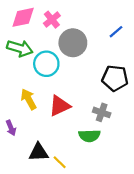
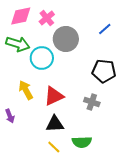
green semicircle: (89, 136) -> (82, 142), moved
black triangle: (39, 152) -> (55, 124), moved

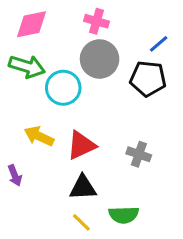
pink cross: (47, 18) -> (97, 21), moved, turned -35
black pentagon: (104, 71) -> (148, 79), moved
yellow arrow: (26, 90) -> (39, 136), turned -36

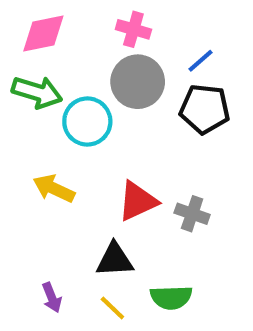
blue line: (159, 44) -> (200, 61), moved
red triangle: (81, 145) -> (138, 201), moved
purple arrow: (15, 175) -> (52, 297), moved

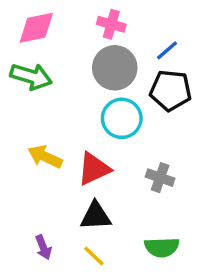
cyan circle: (87, 122) -> (122, 118), moved
red triangle: (138, 201) -> (94, 169), moved
green semicircle: (171, 297) -> (162, 247), moved

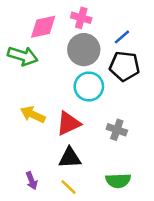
pink diamond: (36, 28) -> (43, 27), moved

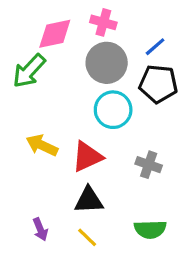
green arrow: (23, 56) -> (29, 71), turned 116

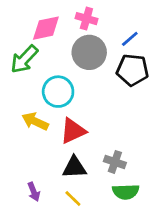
cyan circle: (113, 110) -> (58, 92), moved
gray cross: (149, 165) -> (115, 162), moved

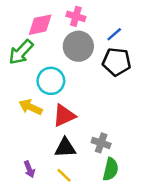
green semicircle: (126, 192) -> (111, 169), turned -75

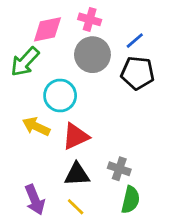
purple arrow: (29, 169) -> (35, 200), size x1.5

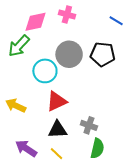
blue line: (135, 41) -> (116, 21), moved, turned 72
gray circle: (92, 55) -> (69, 54), moved
yellow arrow: (36, 126) -> (16, 106), moved
purple arrow: (35, 200) -> (26, 148), turned 145

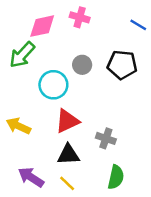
gray circle: (69, 54) -> (82, 65), size x0.6
gray cross: (89, 125) -> (106, 138), moved

